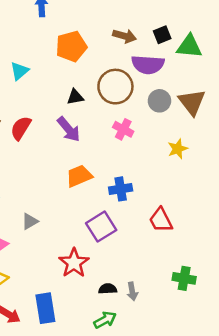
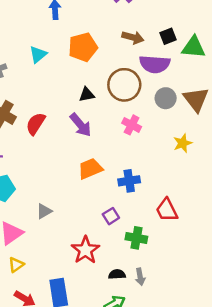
cyan triangle: (19, 71) -> (38, 54), moved
purple square: (101, 227) -> (111, 216), size x0.6
green cross: (184, 278) -> (136, 238), moved

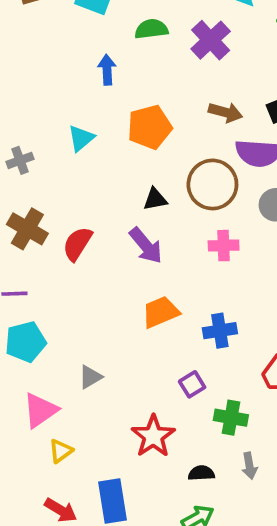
pink cross: (132, 125) -> (224, 246), turned -30
yellow triangle: (16, 265) -> (61, 451), moved
gray arrow: (140, 277) -> (249, 466), moved

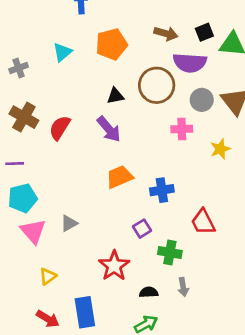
pink cross: (224, 246) -> (182, 129), moved
pink triangle: (40, 410) -> (33, 231), moved, turned -36

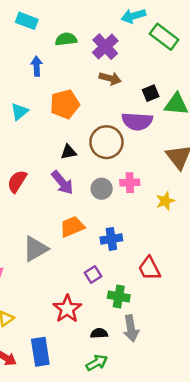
brown arrow: (166, 34) -> (110, 78), moved
gray circle: (202, 100) -> (102, 189), moved
gray triangle: (69, 223) -> (35, 249), moved, size x1.6
gray arrow: (183, 287) -> (131, 328), size x1.5

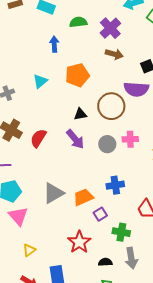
orange trapezoid: (72, 227) -> (83, 197), moved

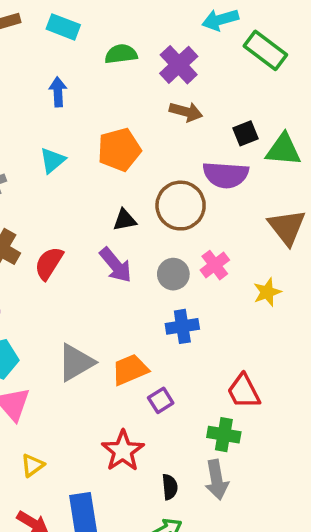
blue arrow: (54, 44) -> (58, 92), moved
pink cross: (130, 139) -> (215, 265), turned -35
blue cross: (115, 185) -> (182, 326), moved
green cross: (121, 232) -> (224, 435), moved
black semicircle: (105, 262) -> (170, 487), turned 88

